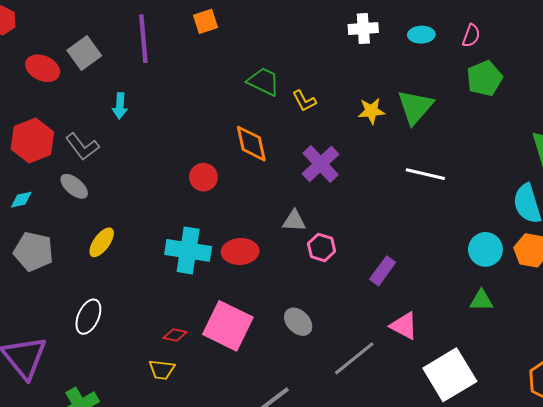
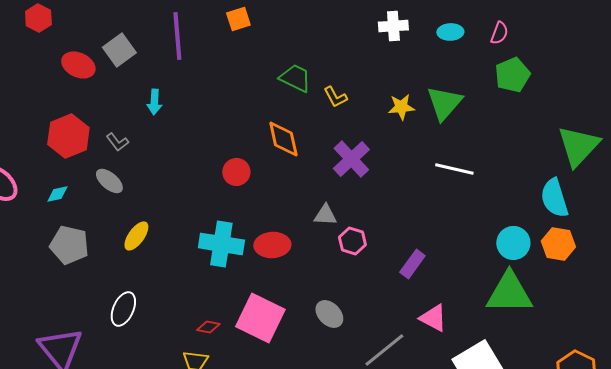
gray L-shape: (82, 147) -> (117, 142), size x0.7
green triangle: (481, 300) -> (509, 293), size x2.0

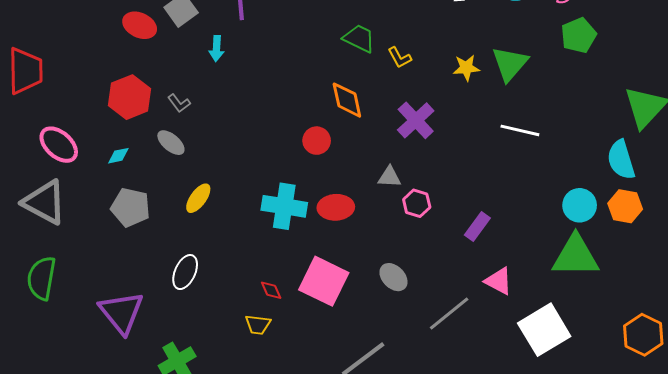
cyan arrow: (154, 102) -> (216, 49), moved
red circle: (236, 172) -> (317, 141), moved
red diamond: (208, 327) -> (271, 290), turned 55

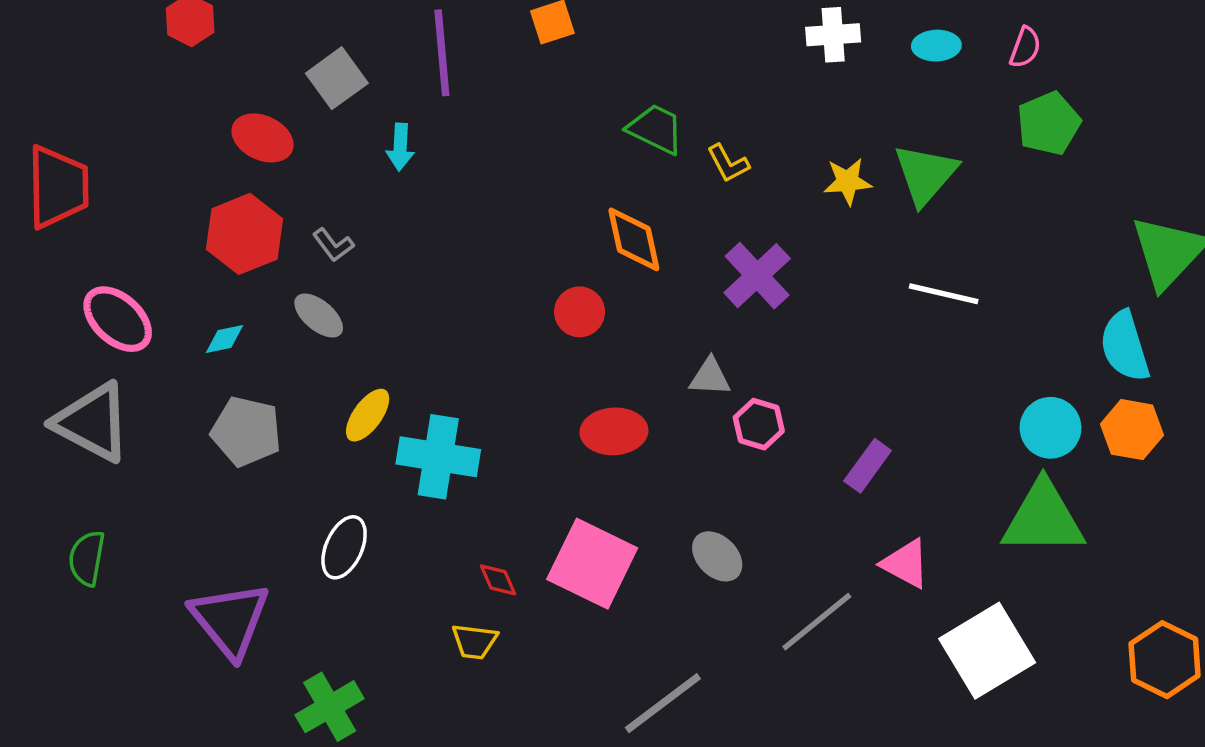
red ellipse: (140, 25) -> (263, 138), moved
cyan cross: (284, 206) -> (438, 457), moved
green semicircle: (42, 278) -> (87, 558), size x0.7

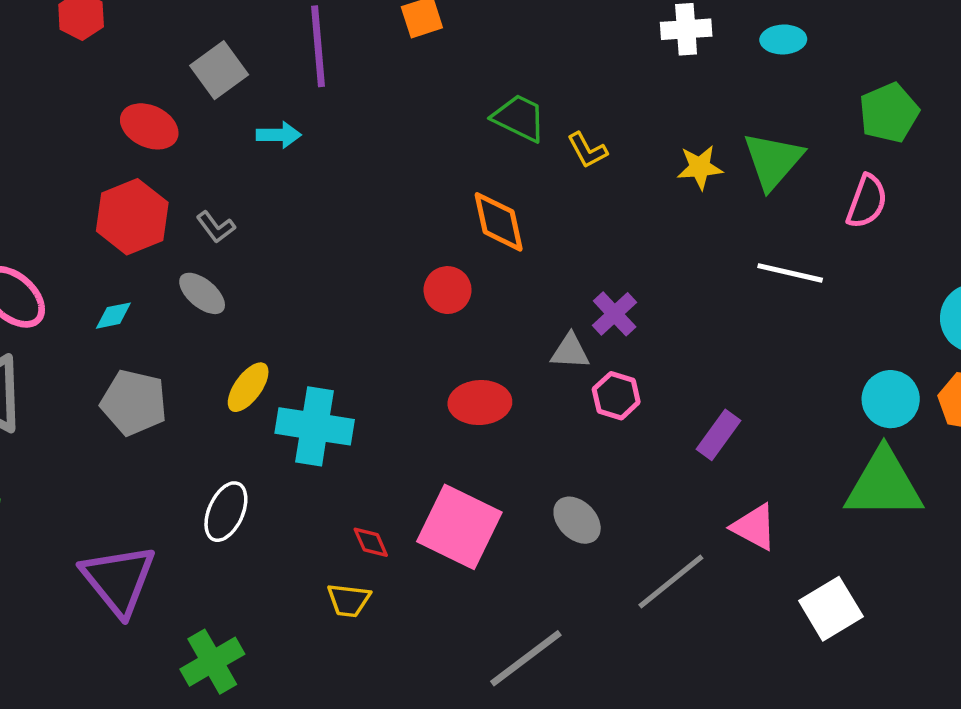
pink semicircle: (1025, 47) -> (867, 201), moved, size x1.4
cyan arrow: (400, 147) -> (279, 135), turned -93
purple cross: (757, 276) -> (615, 314), moved, size x0.7
white square: (987, 651) -> (831, 609), size x0.7

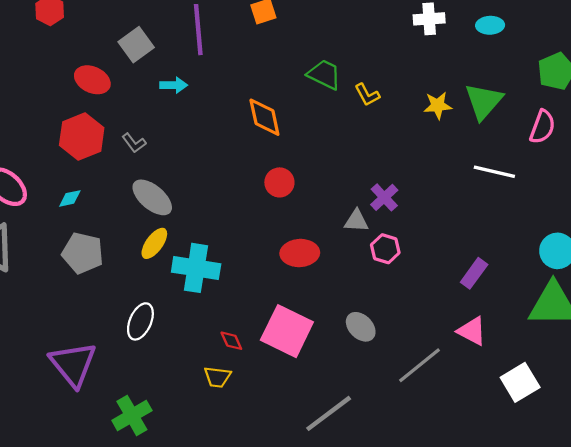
orange diamond: (499, 222) -> (264, 117), moved
gray ellipse: (202, 293) -> (152, 197), moved, size x1.4
purple rectangle: (719, 435) -> (474, 273), moved

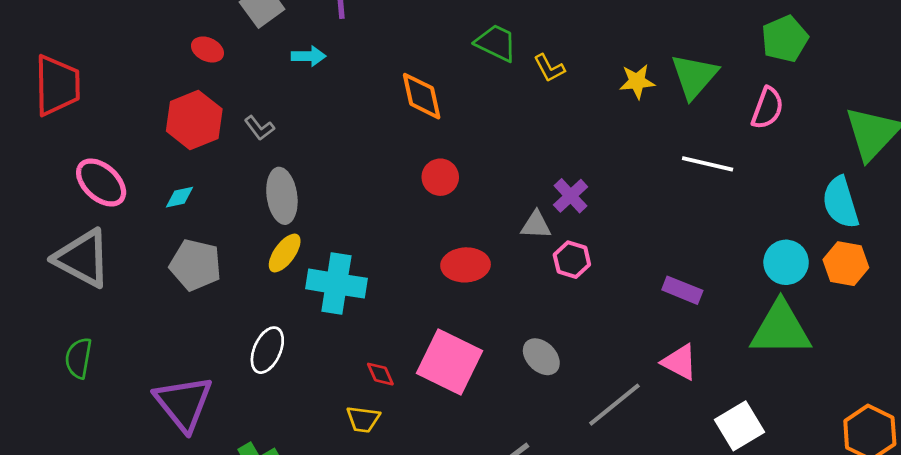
red ellipse: (92, 80) -> (207, 49), size x0.7
gray ellipse: (152, 197) -> (282, 196), turned 42
purple rectangle: (474, 273) -> (682, 290), turned 76

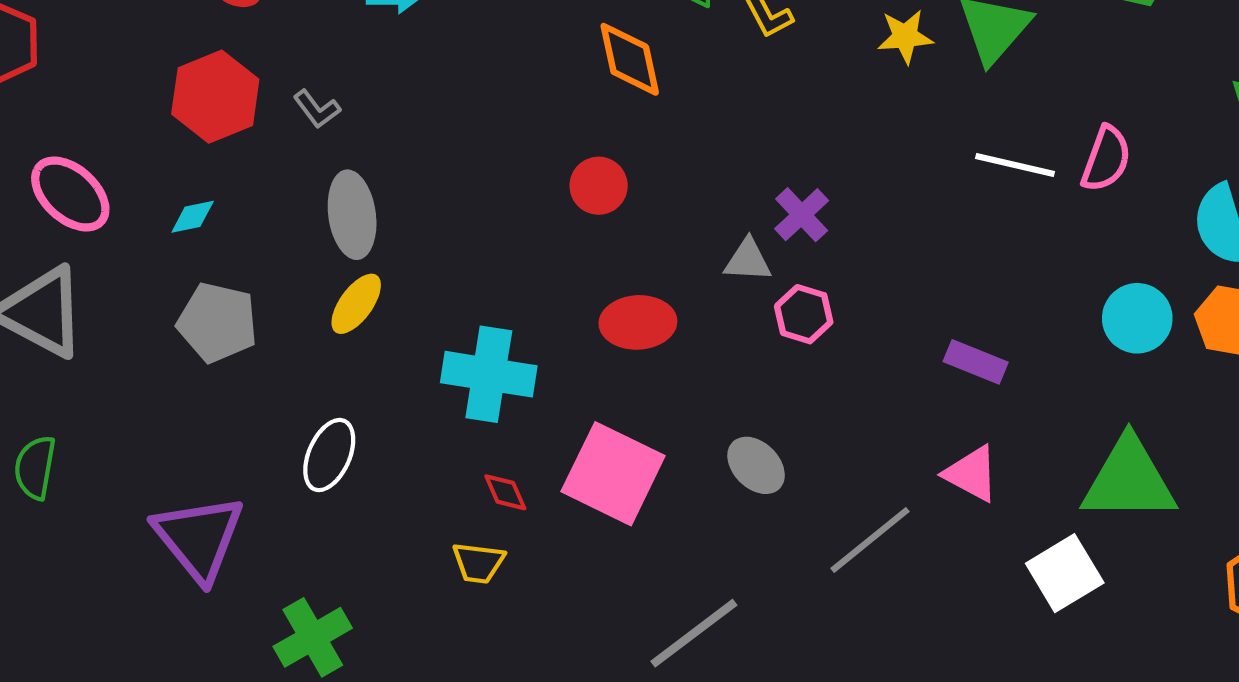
orange diamond: (422, 96) -> (630, 59), moved
pink semicircle: (767, 108) -> (1106, 159), moved
cyan cross: (336, 284) -> (489, 374), moved
green triangle: (781, 329) -> (1129, 480), moved

